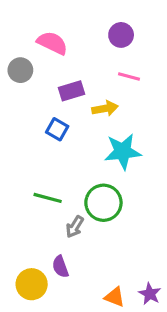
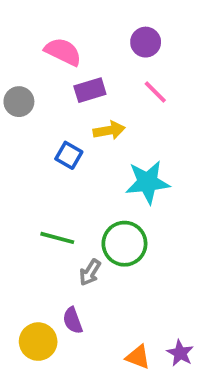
gray circle: (20, 70) -> (19, 102), moved
pink line: (129, 77) -> (155, 92), turned 30
purple rectangle: (72, 91) -> (90, 90), moved
yellow arrow: (105, 108) -> (109, 130), moved

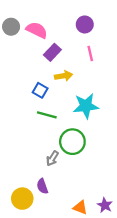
purple rectangle: (90, 90) -> (52, 52), turned -30
pink line: (155, 92) -> (90, 53), turned 32
gray circle: (19, 102) -> (11, 27), moved
green line: (57, 238) -> (47, 115), moved

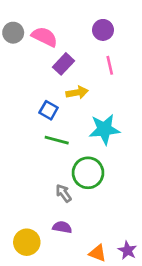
gray arrow: (52, 158) -> (64, 193), turned 112
purple semicircle: (42, 186) -> (62, 227), moved, turned 120

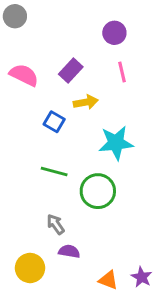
gray circle: (13, 33) -> (15, 16), moved
pink semicircle: (44, 37) -> (24, 75), moved
green line: (57, 140) -> (54, 172), moved
gray arrow: (64, 193) -> (56, 224), moved

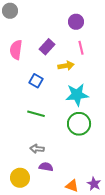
pink semicircle: (24, 75) -> (16, 50), turned -108
yellow arrow: (86, 102) -> (66, 66), moved
green circle: (98, 191) -> (79, 124), moved
gray arrow: (56, 224) -> (37, 149), turned -48

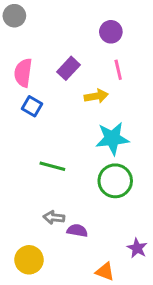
blue square: (36, 81) -> (32, 106), moved
purple semicircle: (46, 167) -> (77, 231), moved
purple star: (94, 184) -> (137, 248), moved

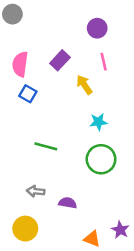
yellow arrow: (96, 96) -> (84, 85), turned -114
cyan star: (112, 138) -> (98, 122), size x0.6
gray arrow: (54, 217) -> (36, 191), moved
purple star: (137, 248) -> (120, 230), moved

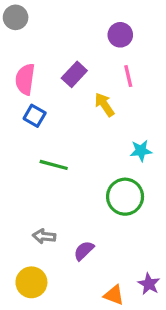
cyan star: (98, 122) -> (141, 151), moved
green line: (46, 146) -> (54, 165), moved
purple semicircle: (68, 203) -> (84, 251), turned -54

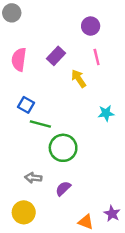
blue square: (35, 116) -> (26, 105), moved
green circle: (125, 197) -> (63, 148), moved

